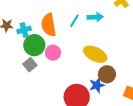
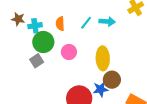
orange semicircle: (49, 25) -> (60, 24), size x0.6
pink circle: (53, 53) -> (69, 52), moved
yellow ellipse: (95, 54) -> (103, 58), turned 55

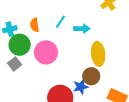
cyan arrow: (107, 21) -> (82, 29), moved
pink circle: (69, 52) -> (46, 52), size x1.5
yellow ellipse: (103, 58) -> (98, 54), moved

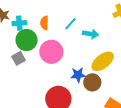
yellow ellipse: (98, 54) -> (103, 61), turned 50
blue star: (81, 87) -> (78, 75), moved

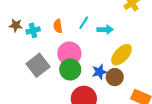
green circle: (27, 40) -> (70, 69), moved
gray square: (18, 58) -> (38, 65), size x1.6

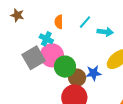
cyan cross: (33, 30) -> (46, 39), moved, turned 32
pink circle: (69, 53) -> (52, 55), moved
brown circle: (115, 77) -> (77, 78), moved

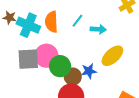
orange semicircle: (59, 22) -> (51, 22), size x1.5
cyan cross: (46, 39) -> (28, 25), moved, size x1.6
gray square: (34, 58) -> (28, 59), turned 30

